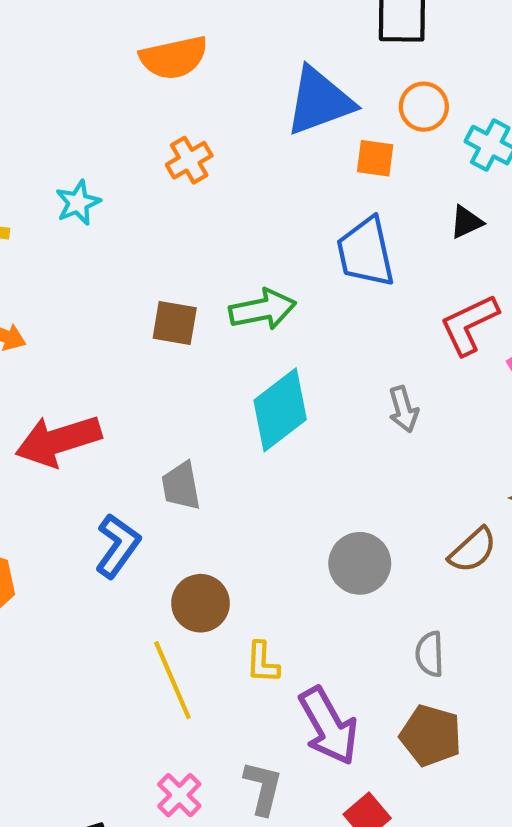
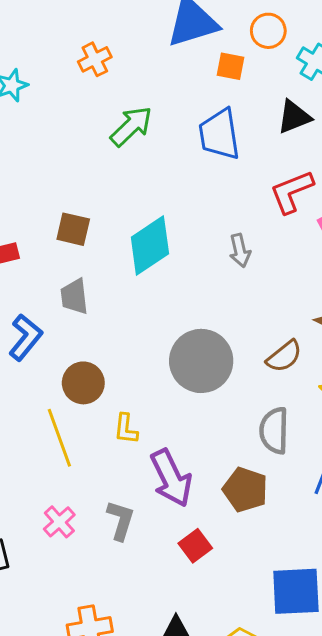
black triangle: (466, 222) -> (294, 117), size x1.4
green arrow: (263, 309) -> (131, 126), moved, turned -36
brown square: (175, 323) -> (73, 229), moved
gray circle: (360, 563) -> (201, 361), size x1.4
gray semicircle: (430, 654) -> (274, 431), moved, size x1.4

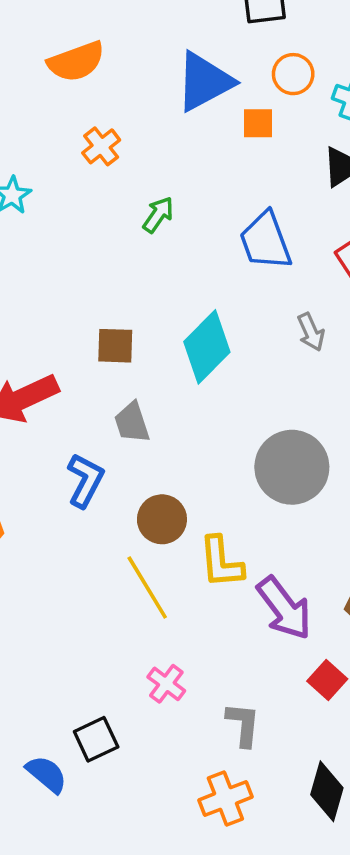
green arrow: (131, 126) -> (158, 215), size x0.7
blue trapezoid: (219, 134) -> (265, 241), moved
yellow L-shape: (126, 429) -> (221, 562), size x1.5
gray L-shape: (121, 520) -> (243, 725), moved

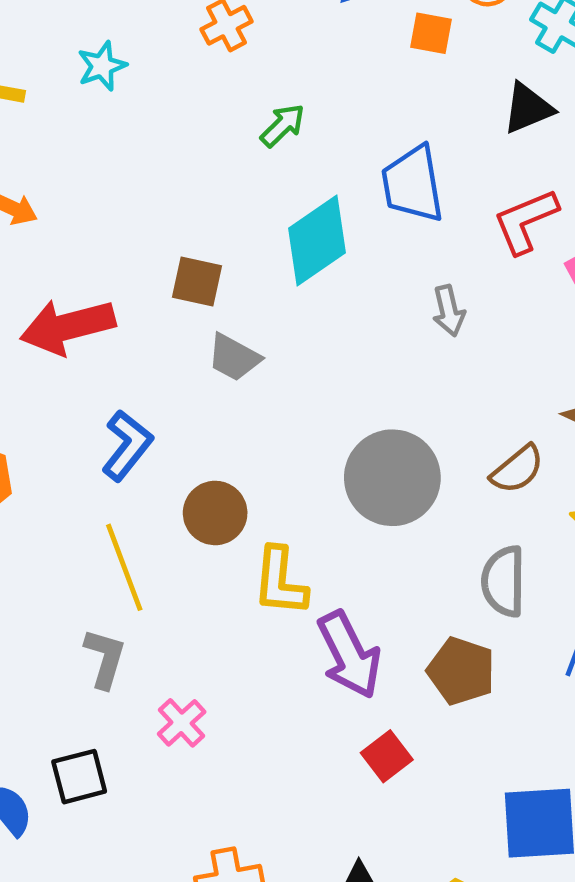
cyan diamond: (207, 347) -> (317, 240), moved
gray trapezoid: (132, 423) -> (234, 357), moved, turned -54
yellow line: (147, 588) -> (124, 567), moved
gray L-shape: (243, 725) -> (105, 658), moved

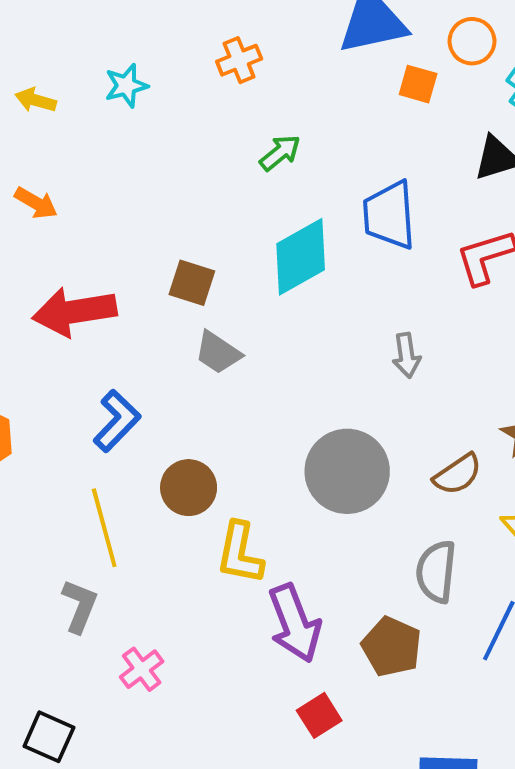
gray arrow: (449, 311) -> (406, 355), moved
black square: (79, 777) -> (49, 737), moved, turned 33

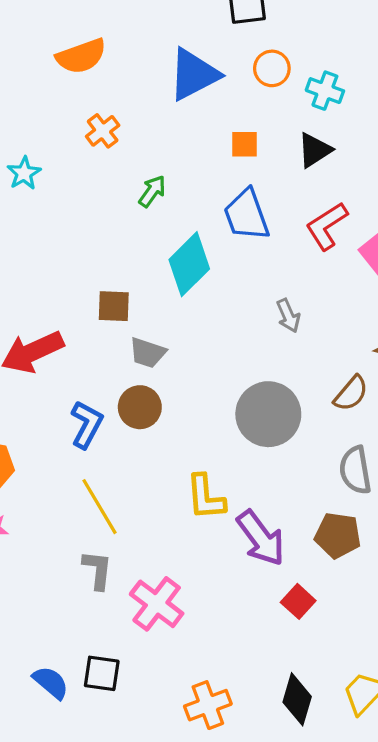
orange square: (418, 84) -> (245, 144), moved
brown circle: (189, 488) -> (140, 407), moved
pink cross: (142, 669) -> (157, 604), size x1.6

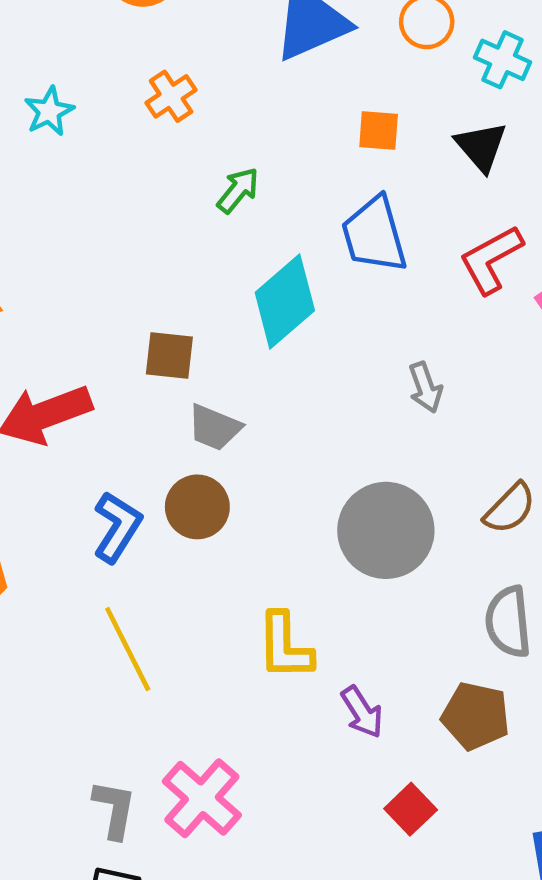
black triangle: (315, 150) -> (481, 146), turned -42
cyan star: (24, 173) -> (49, 111), moved
purple arrow: (261, 538) -> (362, 712), size x0.6
gray L-shape: (97, 570) -> (114, 809), moved

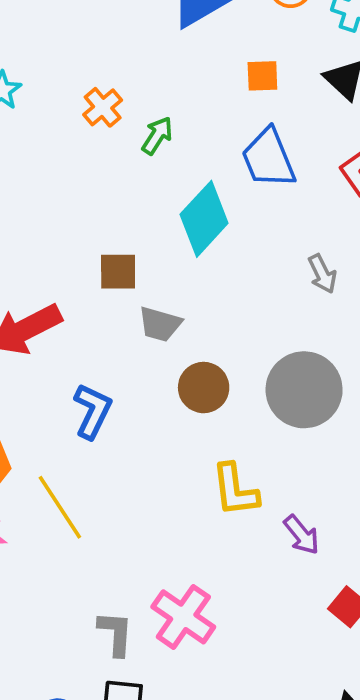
orange cross: (171, 96) -> (103, 107), moved
brown circle: (197, 507) -> (204, 388), moved
yellow line: (128, 649) -> (60, 507), moved

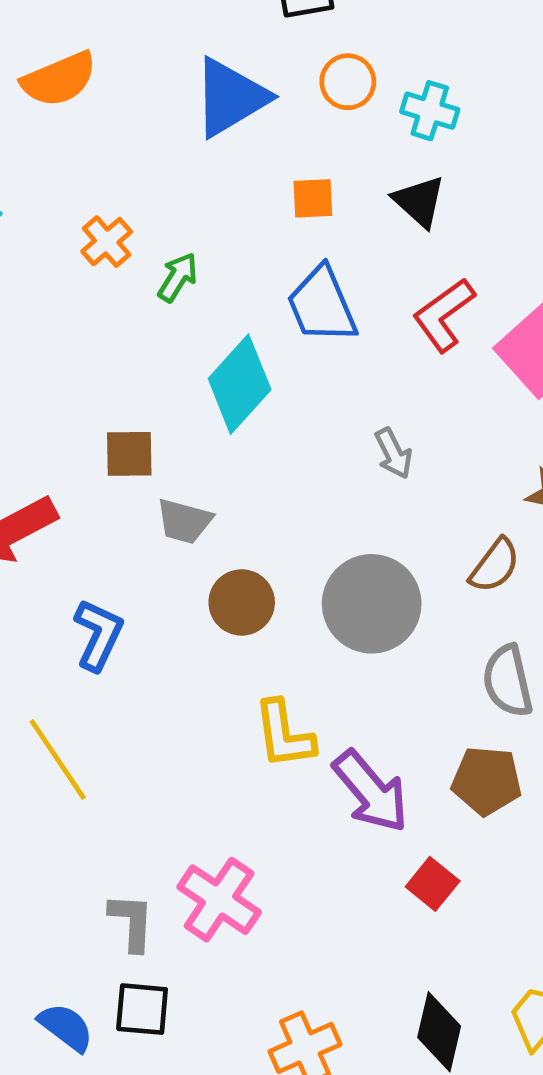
purple arrow: (302, 535) -> (371, 791), size x1.6

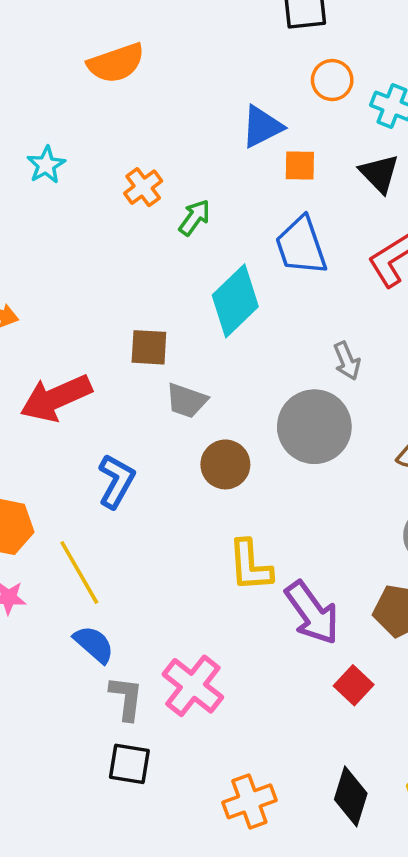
blue triangle: (230, 97) -> (262, 127), moved, size x0.7
gray circle: (372, 604) -> (314, 427), moved
blue semicircle: (66, 1027) -> (94, 644), moved

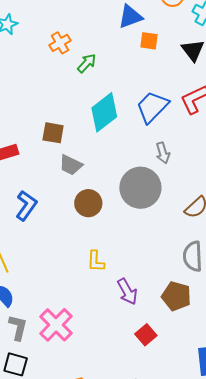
blue trapezoid: (301, 246) -> (152, 107), moved, turned 57
yellow L-shape: (250, 566) -> (96, 261), size x0.7
purple arrow: (312, 613) -> (127, 292), size x0.7

